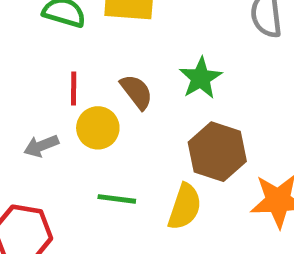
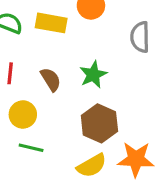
yellow circle: (98, 128) -> (23, 114), moved
yellow semicircle: (185, 207) -> (92, 166), moved, turned 36

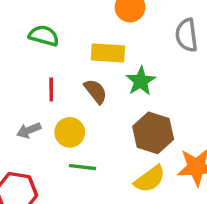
yellow rectangle: (51, 23) -> (108, 53), moved

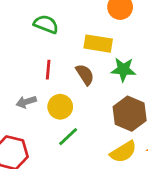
green star: (141, 81) -> (123, 70), turned 30
green line: (83, 167) -> (68, 137), turned -55

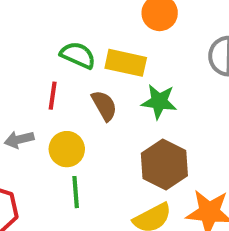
green semicircle: (46, 24) -> (78, 55), moved
green line: (68, 137) -> (76, 192), turned -55

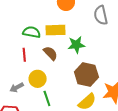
gray arrow: (19, 139) -> (17, 87), moved

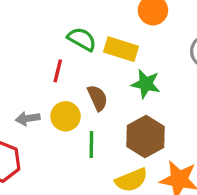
brown semicircle: (50, 53) -> (98, 98), moved
green line: (47, 98) -> (91, 144), moved

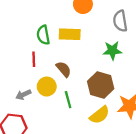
green semicircle: (82, 39) -> (43, 35), turned -114
green star: (146, 84) -> (112, 51), moved

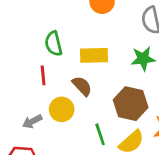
yellow rectangle: (70, 34) -> (94, 55), moved
green line: (68, 100) -> (100, 134), moved

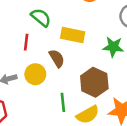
green semicircle: (53, 44) -> (41, 17), turned 130

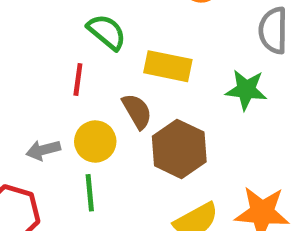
brown hexagon: (94, 82) -> (179, 149), moved
green line: (63, 102) -> (90, 193), moved

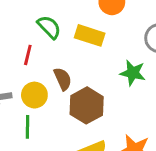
yellow rectangle: (168, 66) -> (90, 35), moved

